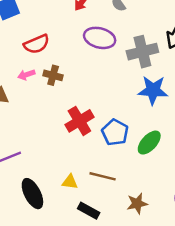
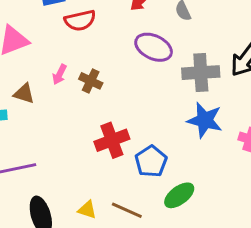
red semicircle: (37, 44) -> (80, 20), moved
pink arrow: (26, 75) -> (59, 74), turned -56
green ellipse: (149, 143) -> (179, 195), moved

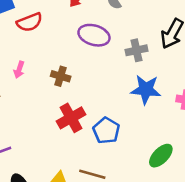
gray cross: (201, 73) -> (137, 50), size x0.7
brown cross: (91, 81) -> (61, 76), moved
green ellipse: (179, 195) -> (161, 156), moved

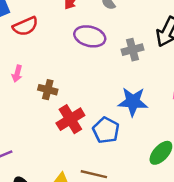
brown cross: (61, 76) -> (48, 90), moved
blue star: (146, 90) -> (133, 102), moved

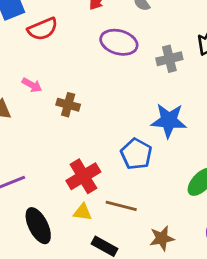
pink arrow: (17, 74) -> (32, 85), turned -77
red cross: (70, 119) -> (83, 176), moved

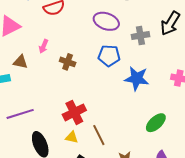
pink arrow: (32, 85) -> (44, 46), turned 80
blue pentagon: (136, 154) -> (109, 56), moved, turned -30
brown line: (121, 206) -> (99, 135), turned 45

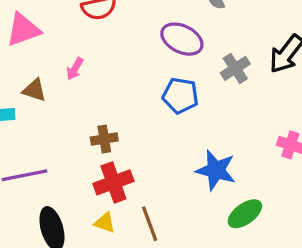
gray cross: (140, 36) -> (235, 68), turned -30
brown cross: (68, 62) -> (104, 139), moved, turned -35
blue star: (137, 78) -> (216, 170), moved

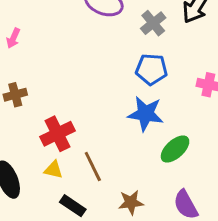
blue pentagon: (180, 96) -> (152, 69), moved
brown cross: (104, 139) -> (15, 95), moved

